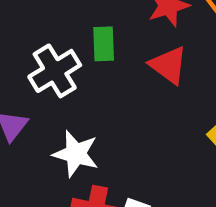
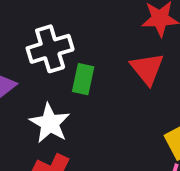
green rectangle: (104, 44) -> (83, 79), moved

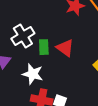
red triangle: (147, 69) -> (65, 48), moved

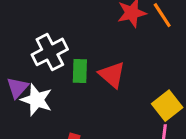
white star: (33, 74) -> (37, 100), moved

